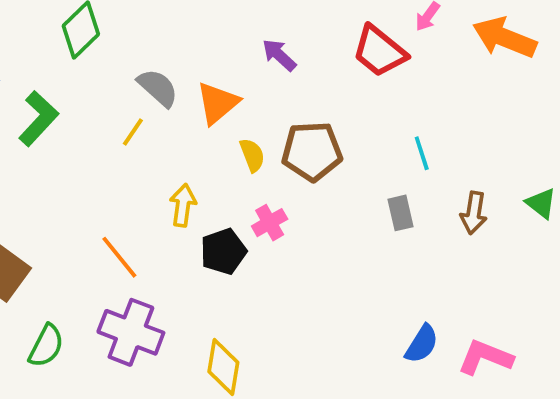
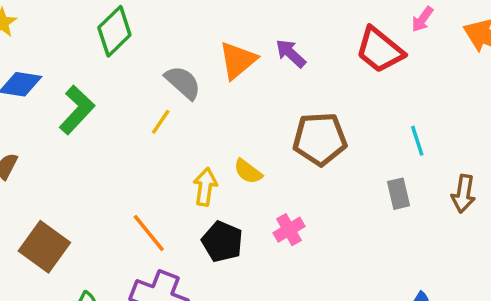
orange triangle: (218, 103) -> (238, 60), moved
yellow semicircle: (252, 155) -> (248, 171), moved, turned 148
pink cross: (270, 223) -> (289, 230), moved
black pentagon: (223, 251) -> (222, 242), moved, turned -30

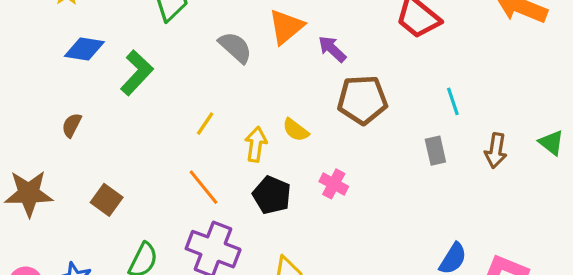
purple arrow: (291, 53) -> (332, 49), moved
yellow line: (161, 122) -> (205, 124), moved
pink cross: (289, 230) -> (334, 184), turned -32
brown square: (44, 247) -> (107, 200), size x0.7

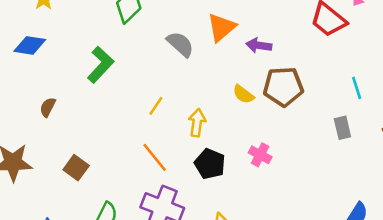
blue diamond: (84, 49) -> (30, 45), moved
purple arrow: (332, 49) -> (259, 45), turned -35
yellow semicircle: (296, 130) -> (243, 94), moved

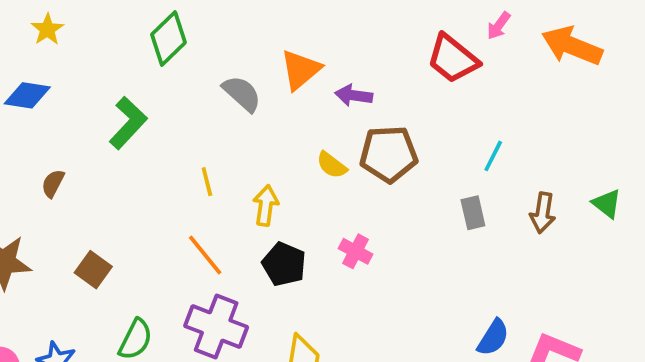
cyan line: (357, 88) -> (493, 156), turned 45
yellow line: (156, 106) -> (207, 182), turned -48

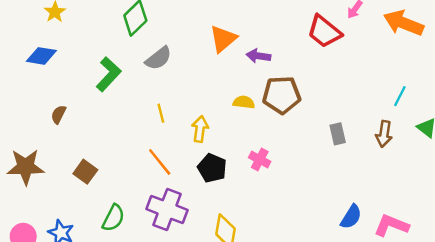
gray semicircle: (242, 94) -> (158, 58), moved, turned 100
cyan line: (493, 156) -> (400, 96), moved
yellow semicircle: (332, 165) -> (244, 102), turned 150

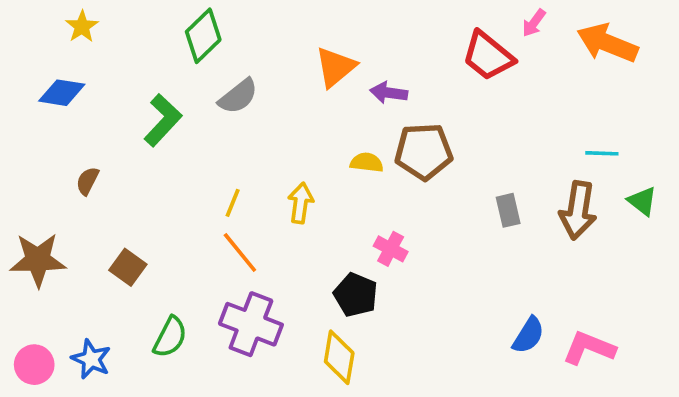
cyan line: (400, 96) -> (602, 153), turned 65
yellow line: (161, 113) -> (233, 203), moved, turned 36
brown arrow: (384, 134) -> (578, 210), size x1.4
black pentagon: (212, 168) -> (356, 295), moved

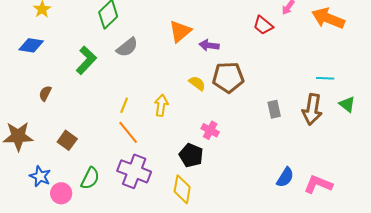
red trapezoid: (488, 56) -> (263, 25), size x0.7
yellow semicircle: (367, 163) -> (197, 83), turned 30
blue star: (91, 359) -> (40, 176), moved
pink circle: (34, 365) -> (61, 193), moved

